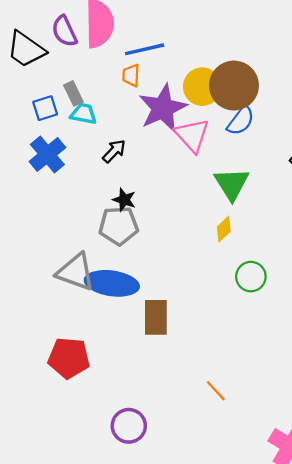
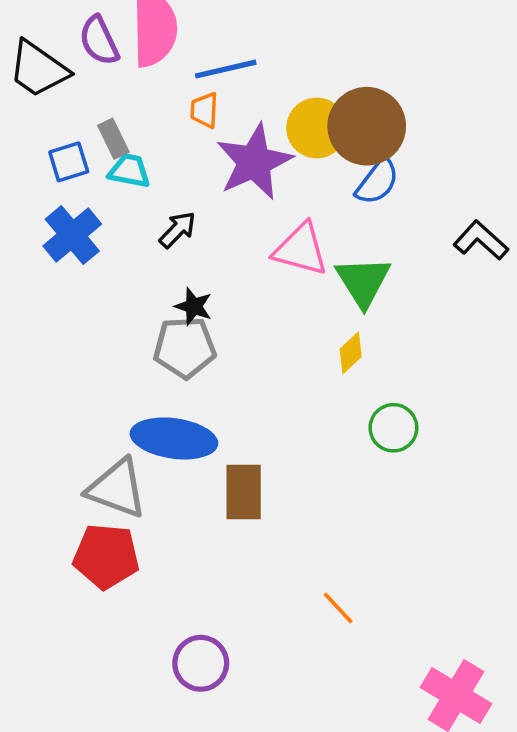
pink triangle: (192, 135) -> (301, 249), moved, turned -33
gray triangle: (76, 272) -> (117, 488), moved

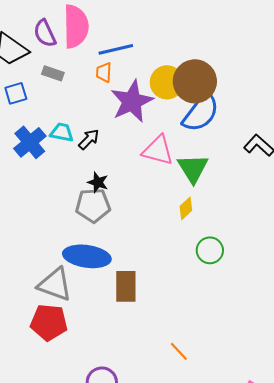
gray rectangle: (113, 139) -> (53, 73), moved, turned -45
blue square: (69, 162) -> (16, 93), moved
cyan trapezoid: (129, 171) -> (62, 132), moved
blue semicircle: (377, 182) -> (201, 112), size x1.5

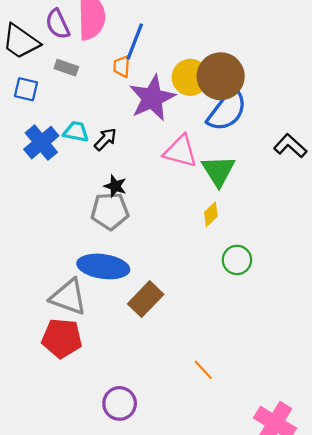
blue line: (116, 49) -> (135, 41), turned -56
blue square: (16, 93) -> (26, 89), turned 30
brown rectangle: (126, 286) -> (146, 299), turned 44

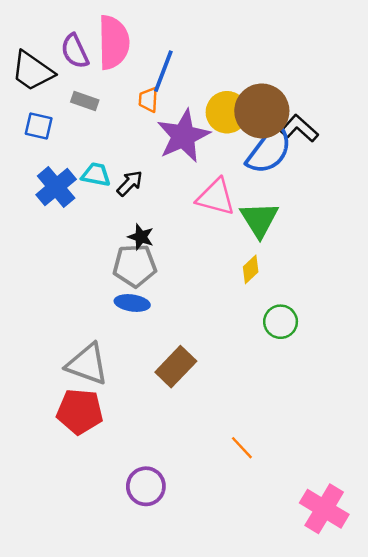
black L-shape: (290, 146) -> (299, 128), moved
blue ellipse: (103, 266) -> (132, 303), moved, size x0.6

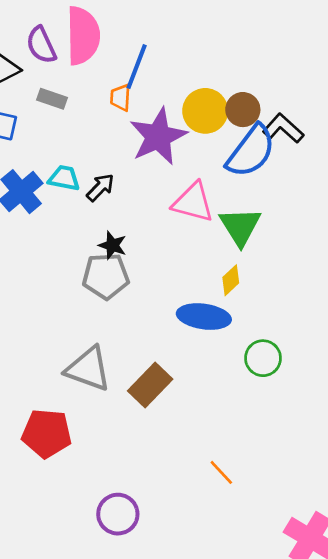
brown circle: (262, 111) -> (243, 110), size x0.6
blue ellipse: (132, 303) -> (204, 317), moved, size x1.4
green circle: (281, 322) -> (263, 358), moved
gray triangle: (87, 364) -> (88, 369), moved

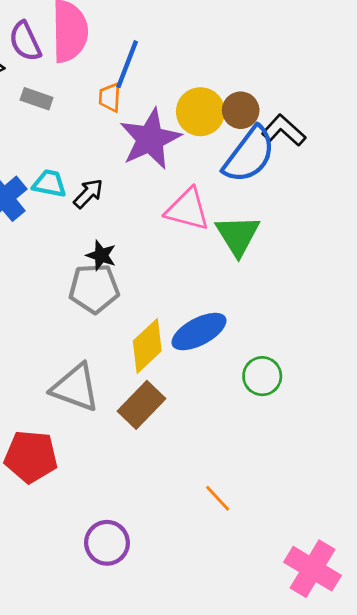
yellow diamond: (231, 280) -> (147, 346), moved, size x1.6
blue ellipse: (204, 317) -> (199, 332), turned -36

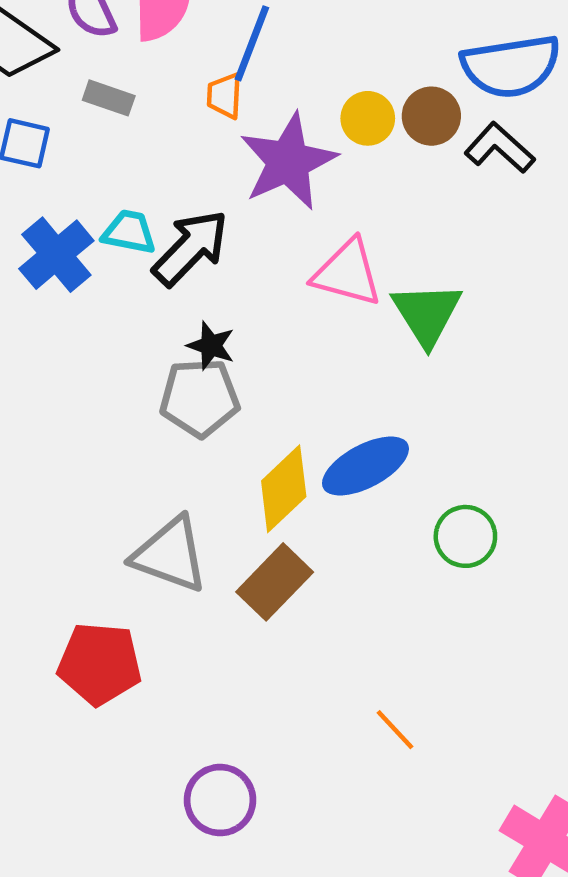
yellow circle: (200, 112) -> (368, 118), size x0.7
blue semicircle: (249, 155) -> (511, 66), moved, turned 44
black arrow: (88, 194) -> (190, 248), size x1.6

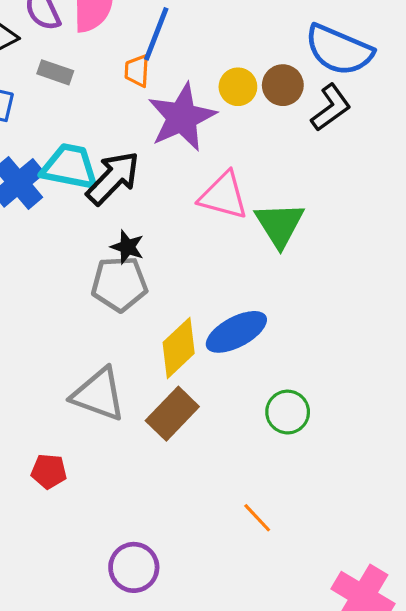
blue semicircle: (511, 66) -> (339, 50), turned 32
black L-shape: (500, 148) -> (331, 108), turned 102
cyan trapezoid: (129, 232) -> (70, 167), size x1.5
green circle: (465, 536) -> (288, 412), moved
red pentagon: (100, 664) -> (49, 471), size x0.6

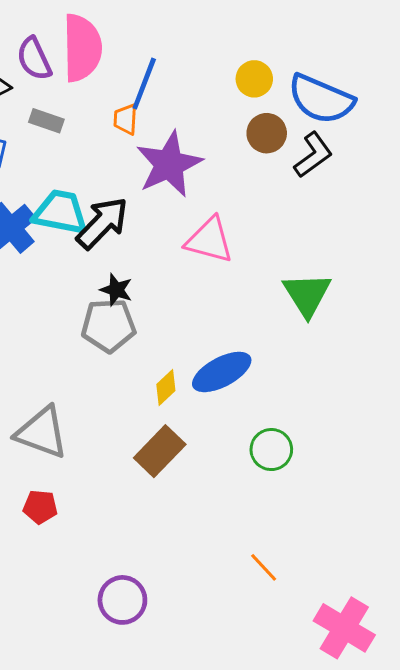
yellow circle: (238, 87) -> (254, 79), moved
green triangle: (280, 225) -> (307, 294), moved
yellow diamond: (179, 348) -> (166, 387), size x0.6
gray triangle: (99, 394) -> (42, 432), moved
orange line: (257, 518) -> (264, 567), moved

